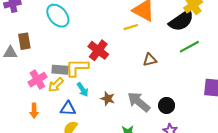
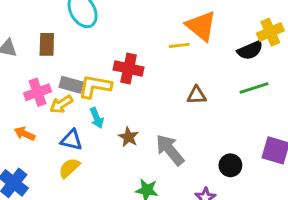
black semicircle: (181, 21) -> (250, 50), size x0.7
brown rectangle: (24, 41) -> (47, 44), moved
red cross: (98, 50) -> (129, 68), turned -36
black circle: (167, 105) -> (230, 165), moved
orange arrow: (34, 111) -> (25, 134), turned 104

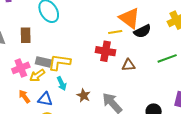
black semicircle: (250, 50) -> (142, 31), moved
red cross: (129, 68) -> (106, 51), moved
orange arrow: (25, 134) -> (24, 96), moved, turned 32

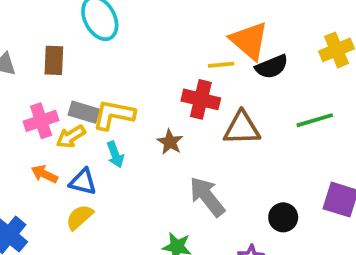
brown triangle: (128, 65) -> (242, 128), size x1.5
brown star: (84, 95) -> (170, 142), moved
orange arrow: (24, 96) -> (44, 174), turned -32

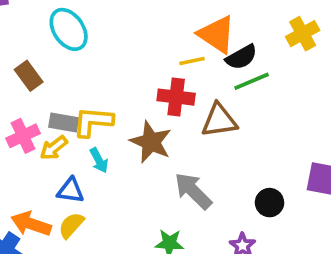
brown rectangle: (54, 60) -> (29, 76), turned -32
green line: (315, 120) -> (252, 81), moved
brown star: (170, 142) -> (151, 142), size x1.6
orange arrow: (44, 174) -> (31, 224), moved, size x1.5

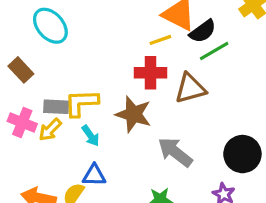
pink cross: (23, 136) -> (22, 123), turned -36
blue triangle: (71, 190) -> (94, 175), moved
black circle: (270, 203) -> (242, 154), size x1.5

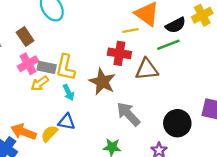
black semicircle: (203, 31) -> (176, 25), moved
yellow L-shape: (81, 103) -> (65, 67), turned -84
pink cross: (22, 123) -> (28, 64), moved, turned 30

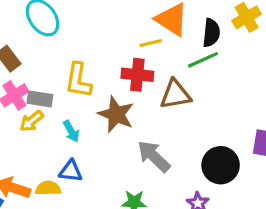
black semicircle: (176, 25) -> (211, 33), turned -54
yellow L-shape: (65, 67) -> (78, 80), moved
yellow semicircle: (49, 134) -> (48, 188), turned 48

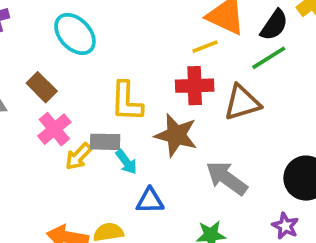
black semicircle: (211, 33) -> (274, 25), turned 36
gray rectangle: (40, 99) -> (105, 142), moved
blue triangle: (71, 171) -> (150, 201), moved

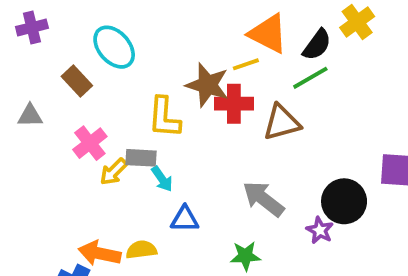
brown rectangle: (42, 87) -> (77, 81), moved
brown star: (176, 135) -> (207, 85), moved
purple star: (285, 226) -> (320, 230), moved

